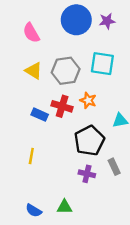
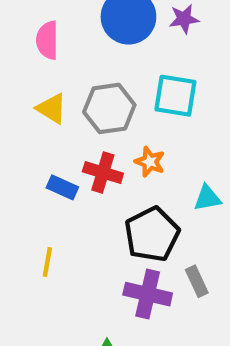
pink semicircle: (31, 33) -> (47, 40), turned 30
purple cross: (87, 174) -> (148, 294), size x1.5

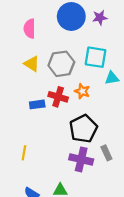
blue rectangle: (62, 187) -> (37, 104), turned -32
cyan triangle: (207, 198) -> (112, 78), moved
yellow line: (47, 262) -> (24, 153), moved

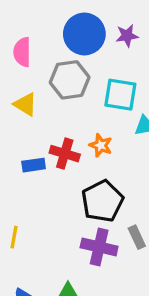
gray hexagon: (61, 64) -> (70, 80), moved

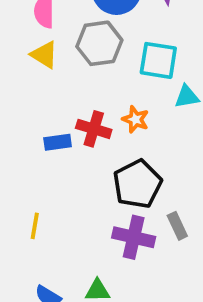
yellow triangle: (25, 104) -> (44, 55), moved

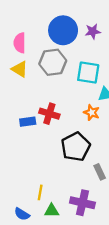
orange star: (136, 119) -> (92, 112), moved
yellow line: (35, 226) -> (40, 192), moved
purple cross: (134, 237) -> (82, 203), moved

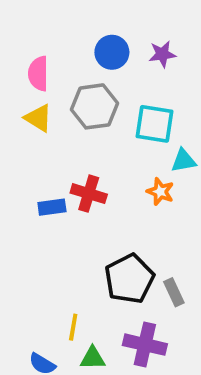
blue circle: (63, 30) -> (112, 52), size x0.7
black pentagon: (76, 147) -> (129, 279), moved

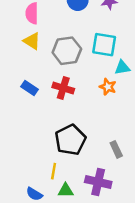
gray hexagon: (94, 106) -> (67, 51), moved
blue rectangle: (52, 207) -> (29, 88), moved, turned 42
black pentagon: (129, 279) -> (70, 140), moved

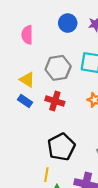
yellow triangle: (32, 41) -> (27, 80), moved

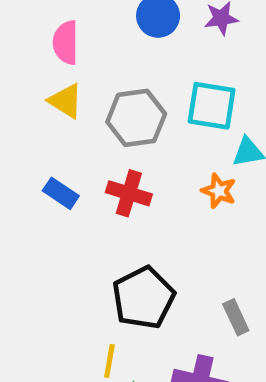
yellow triangle: (27, 80) -> (66, 101), moved

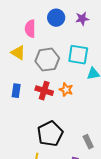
pink semicircle: (66, 43) -> (30, 29), moved
orange star: (219, 191) -> (66, 90), moved
blue rectangle: (61, 193) -> (16, 91), turned 64

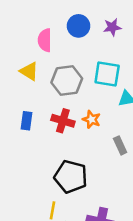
black pentagon: (50, 134) -> (71, 177), turned -30
gray rectangle: (88, 142) -> (120, 145), moved

